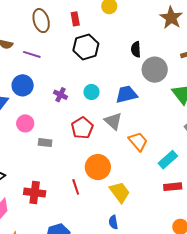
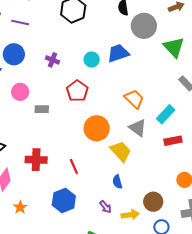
cyan circle: (91, 92) -> (92, 60), moved
gray triangle: (113, 121) -> (138, 128), moved
red line: (76, 187) -> (74, 166), moved

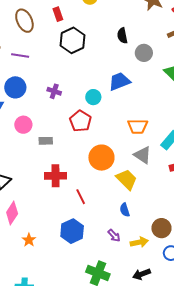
gray circle: (144, 26) -> (144, 53), size x0.7
cyan circle: (92, 60) -> (93, 97), moved
orange trapezoid: (134, 99) -> (138, 126), turned 140
red cross: (36, 160) -> (56, 176), moved

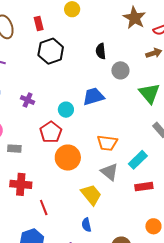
orange circle: (101, 158) -> (68, 158), moved

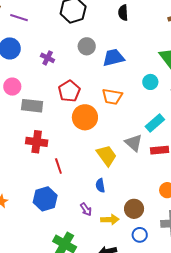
gray circle: (120, 70) -> (87, 46), moved
cyan circle: (66, 110) -> (150, 82), moved
orange trapezoid: (107, 143) -> (112, 97), moved
gray rectangle: (14, 149) -> (32, 106), size x1.5
gray triangle: (109, 172) -> (134, 143), moved

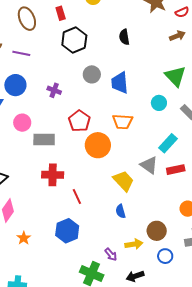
blue trapezoid: (114, 58) -> (120, 83), turned -75
purple arrow: (86, 209) -> (111, 254), moved

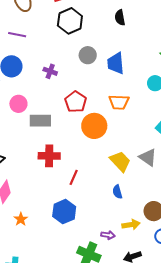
gray triangle: (149, 165) -> (148, 157), moved
red line: (77, 197) -> (74, 177), turned 49
purple arrow: (111, 254) -> (108, 235), turned -40

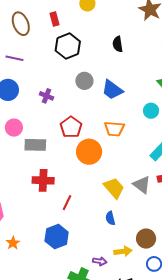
blue trapezoid: (116, 63) -> (112, 90), turned -50

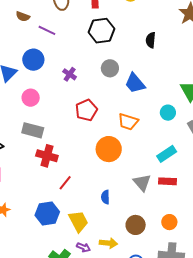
gray rectangle: (35, 145) -> (33, 130), moved
orange circle: (89, 152) -> (109, 149), moved
yellow trapezoid: (114, 188) -> (78, 221), moved
blue semicircle: (110, 218) -> (105, 197), moved
brown circle: (146, 239) -> (136, 225), moved

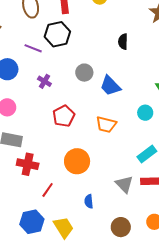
purple line: (47, 30) -> (33, 48), moved
black hexagon: (102, 31) -> (57, 34), moved
orange circle: (109, 149) -> (77, 161), moved

